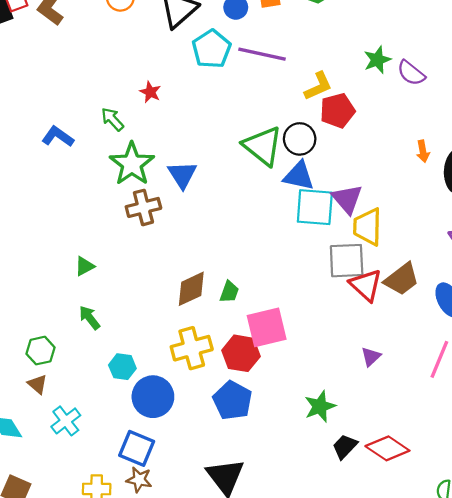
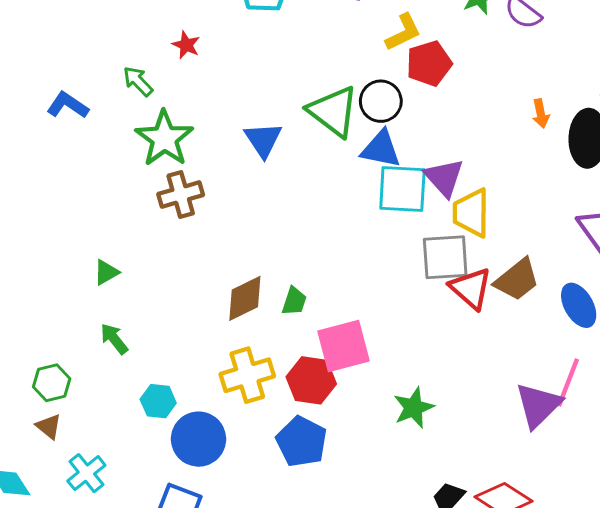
blue triangle: (182, 175) -> (263, 140), moved
purple triangle: (371, 357) -> (538, 405), moved, size x1.8
green star: (320, 406) -> (414, 408), moved

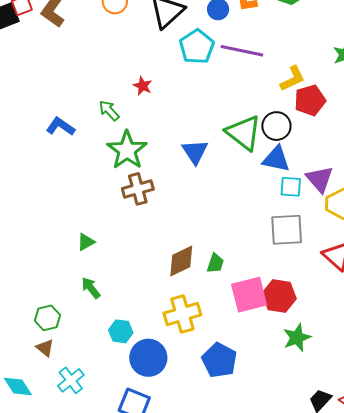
cyan square: (402, 189) -> (291, 187), size x0.6
gray square: (445, 257) -> (287, 230), moved
red hexagon: (311, 380) -> (279, 296), moved

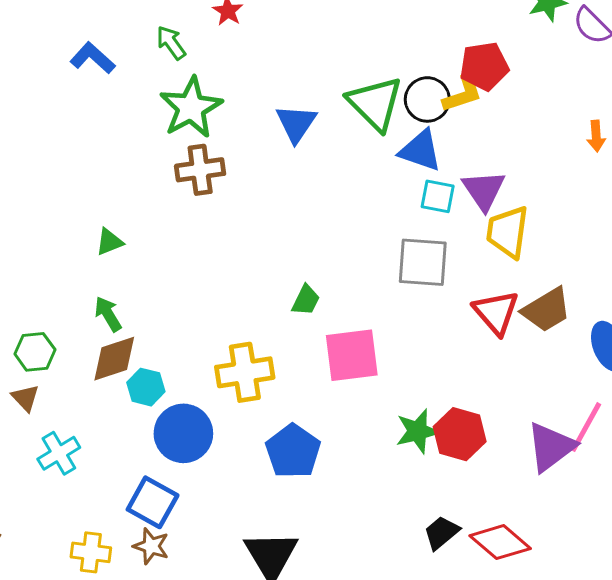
yellow L-shape: (292, 79) -> (462, 94), moved
brown diamond: (181, 261) -> (114, 359), moved
red hexagon: (279, 296) -> (460, 434), moved

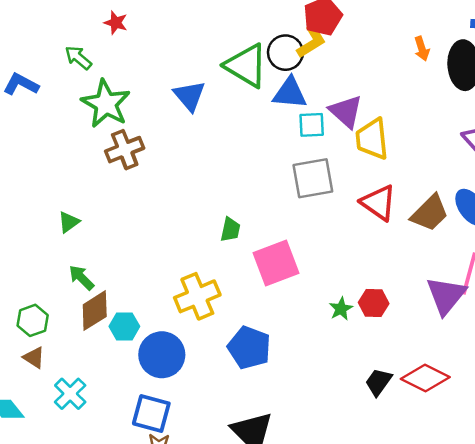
brown trapezoid: (546, 310) -> (430, 213), moved
green star: (418, 431) -> (341, 309), size x0.7
red hexagon: (460, 434) -> (374, 303), size x0.7

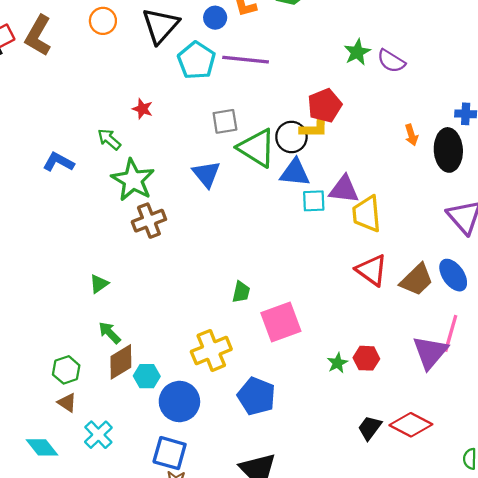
yellow L-shape: (311, 42) -> (314, 128), turned 32
purple triangle: (346, 111) -> (344, 189), turned -36
gray square: (313, 178) -> (225, 121), moved, size x0.7

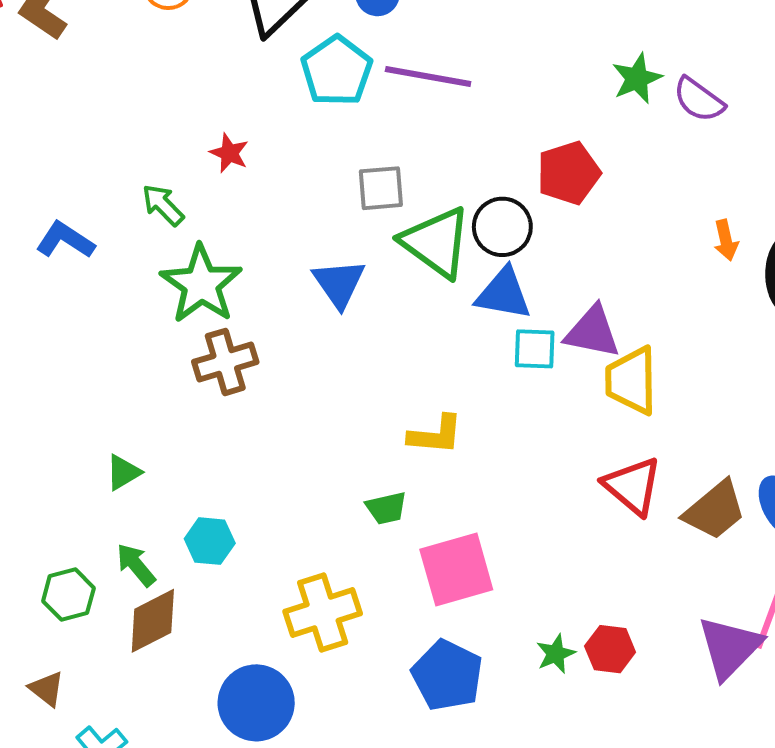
yellow L-shape: (314, 128) -> (435, 435), moved
green trapezoid: (241, 292) -> (386, 508), turned 60
green hexagon: (66, 370) -> (68, 595), moved
cyan hexagon: (147, 376) -> (210, 541), moved
blue pentagon: (256, 396) -> (447, 675), moved

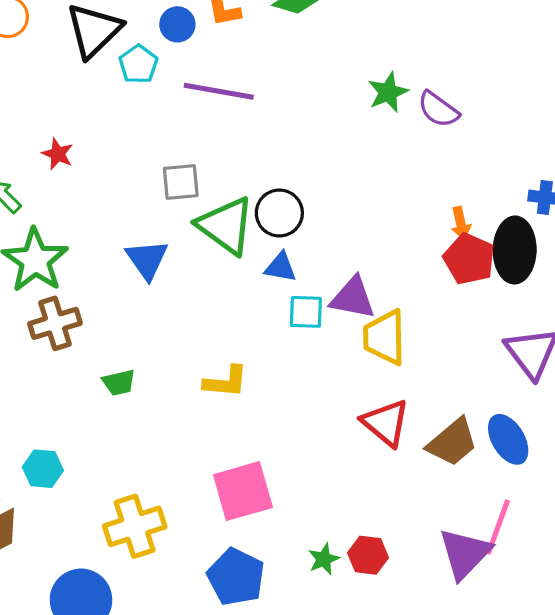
cyan pentagon: (337, 71) -> (138, 64), moved, size x0.7
red pentagon: (569, 173) -> (469, 259), moved, turned -30
blue triangle: (504, 294) -> (281, 267), size x0.7
green trapezoid: (386, 508) -> (119, 382), moved

